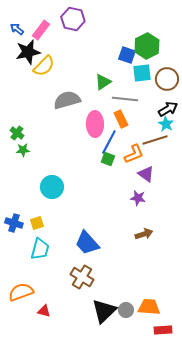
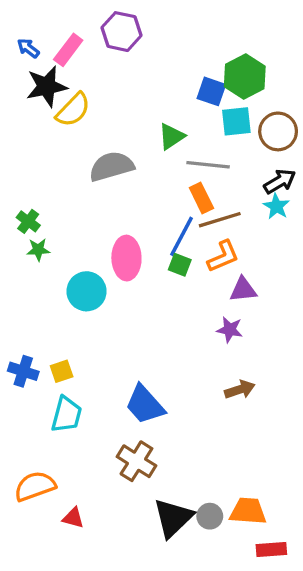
pink ellipse: (95, 124) -> (126, 258), moved
brown line: (155, 140) -> (220, 220), moved
purple triangle: (146, 174) -> (243, 290), turned -42
cyan circle: (52, 187) -> (87, 291), moved

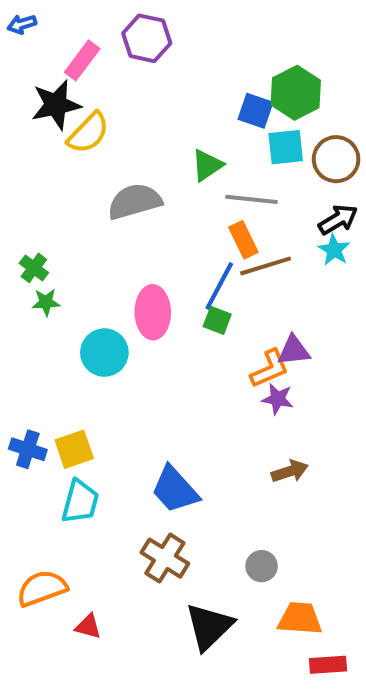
blue arrow: (28, 48) -> (22, 24), moved, turned -55
orange L-shape: (223, 256) -> (270, 369), moved
yellow square: (62, 371) -> (74, 449), size x1.4
gray circle: (210, 516) -> (262, 566), moved

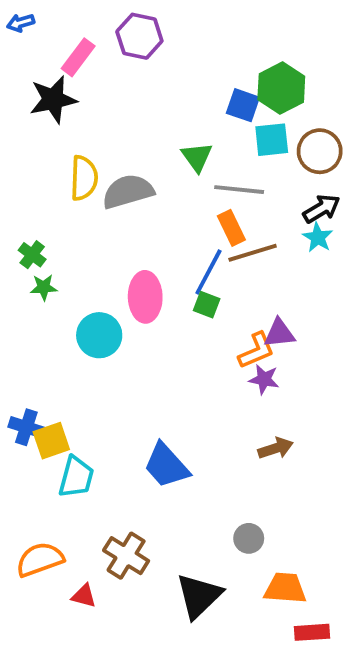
yellow semicircle: (88, 133) -> (84, 178), moved, turned -42
green triangle: (207, 165) -> (197, 157), turned -32
yellow square: (74, 449) -> (51, 441), moved
brown cross: (165, 558) -> (126, 556), moved

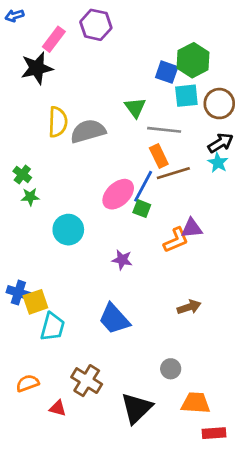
pink ellipse: (145, 297) -> (118, 194), moved, turned 48
purple star: (264, 379) -> (122, 260), moved
orange semicircle: (40, 559) -> (28, 383), size x0.7

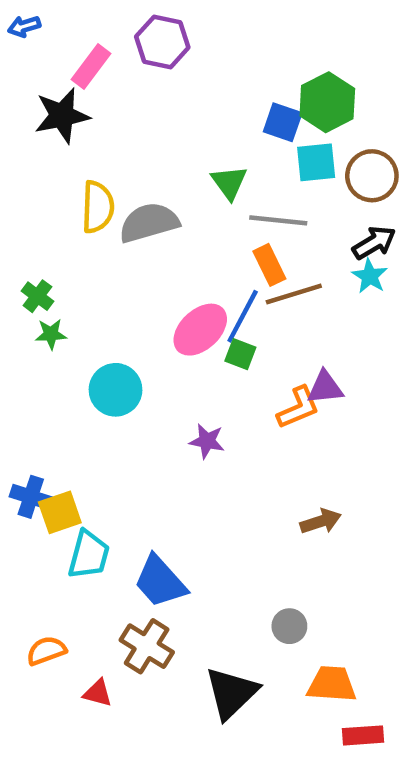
blue trapezoid: (114, 319) -> (160, 582), moved

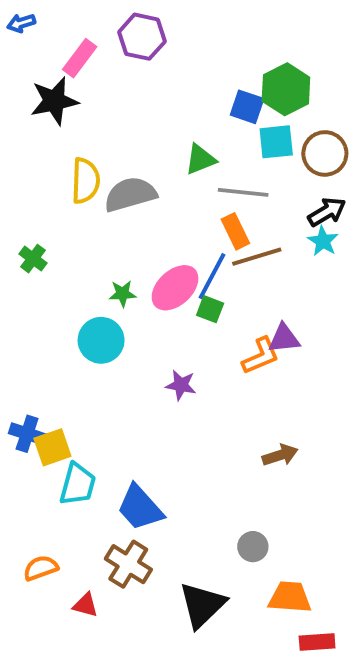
green triangle: (229, 182) -> (200, 159), turned 44
green star: (51, 334) -> (122, 294), moved

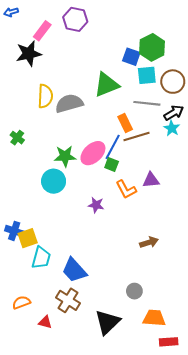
green triangle: (200, 159) -> (106, 85), size x1.5
gray line: (243, 192) -> (147, 103), moved
green star: (122, 294) -> (65, 156), size x1.5
orange L-shape: (261, 356) -> (126, 189), moved, turned 85

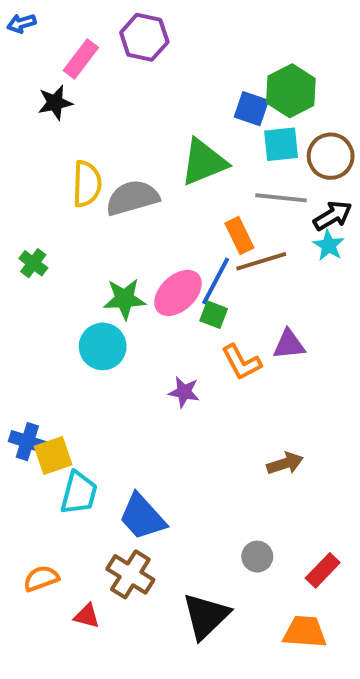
black star: (29, 54) -> (55, 103), size x0.7
orange trapezoid: (154, 318) -> (305, 632), moved
red rectangle: (169, 342) -> (323, 570), moved, turned -42

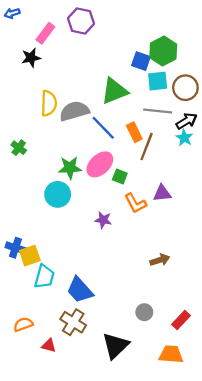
brown line: (261, 261) -> (147, 147), turned -52
blue line: (216, 281) -> (103, 128), moved, turned -72

